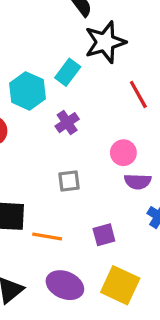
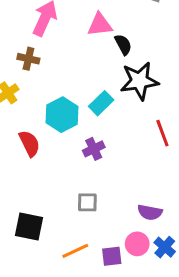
pink circle: (123, 153) -> (137, 244), moved
orange line: (47, 236) -> (75, 251), moved, turned -44

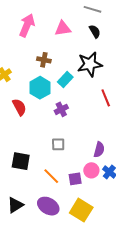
black semicircle: (123, 45) -> (95, 31), moved
brown cross: (28, 59) -> (44, 60), moved
purple semicircle: (150, 212) -> (99, 150), turned -84
orange line: (75, 251) -> (51, 176), turned 72

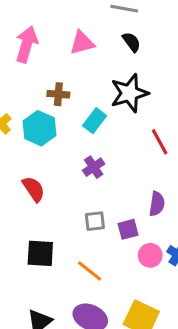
cyan hexagon: (40, 88) -> (39, 128), moved
red semicircle: (19, 107) -> (34, 189), moved
purple semicircle: (99, 150) -> (157, 204), moved
purple square: (75, 179) -> (128, 229), moved

